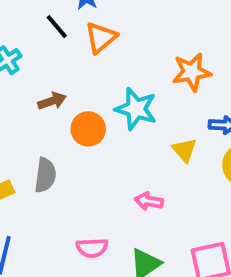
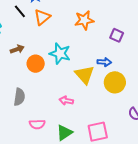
orange star: (192, 72) -> (84, 20), moved
yellow triangle: (184, 150) -> (85, 75), size x1.5
gray semicircle: (45, 175) -> (19, 97), moved

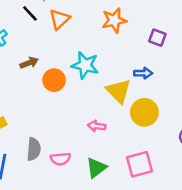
yellow circle: (115, 82) -> (144, 112), moved
gray semicircle: (19, 97) -> (34, 149), moved

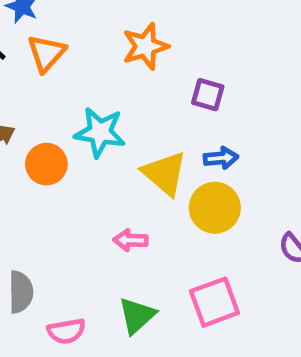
purple square: (157, 38) -> (208, 95), moved
blue arrow: (143, 73) -> (221, 158), moved
pink semicircle: (60, 159) -> (66, 331), moved

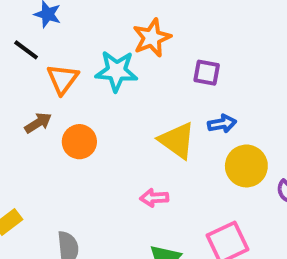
orange triangle: (46, 53) -> (63, 79), moved
cyan star: (100, 132) -> (116, 71), moved
yellow circle: (215, 208) -> (246, 166), moved

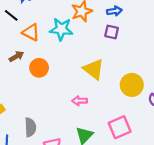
orange triangle: (63, 79) -> (31, 32), turned -42
blue arrow: (222, 124) -> (114, 11), moved

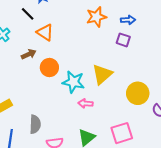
cyan star: (61, 29) -> (73, 82), moved
yellow triangle: (94, 69) -> (102, 74), turned 35

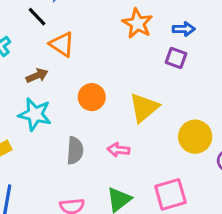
orange star: (96, 17) -> (137, 23), turned -30
orange circle: (49, 68) -> (92, 97), moved
cyan star: (73, 82) -> (35, 114), moved
gray semicircle: (35, 124) -> (75, 151), moved

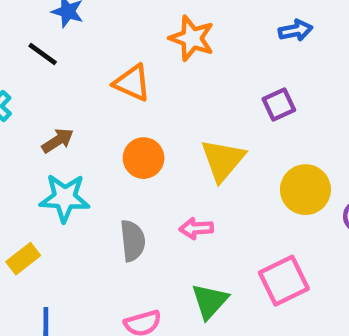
blue arrow: (184, 29) -> (295, 30), moved
orange triangle: (62, 44) -> (132, 83), moved
purple square: (176, 58) -> (279, 104), moved, turned -35

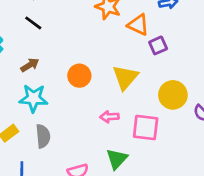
black line: (43, 54) -> (33, 23), moved
orange triangle: (132, 83) -> (138, 25), moved
gray semicircle: (133, 241) -> (43, 136), moved
pink square: (284, 281) -> (146, 128), moved, turned 32

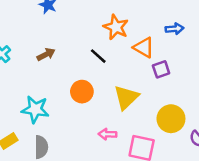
black line: (33, 23) -> (98, 56), moved
brown arrow: (30, 65) -> (46, 54), moved

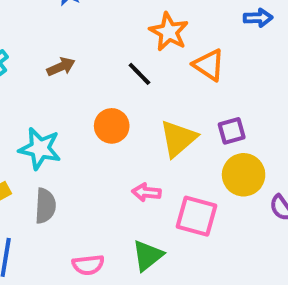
blue arrow: (175, 29) -> (258, 18), moved
purple square: (161, 69) -> (232, 131), moved

